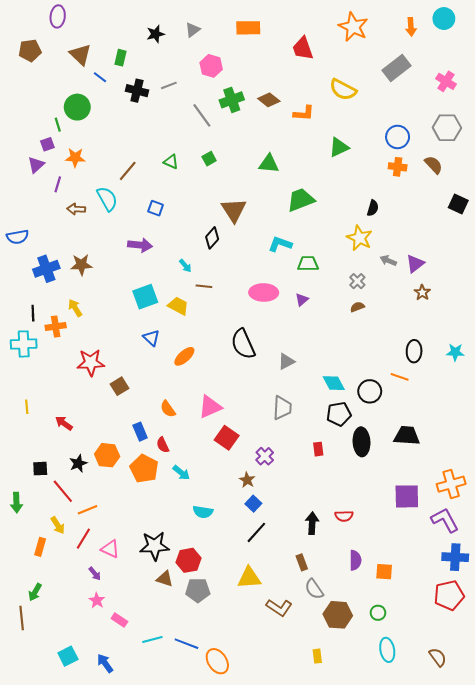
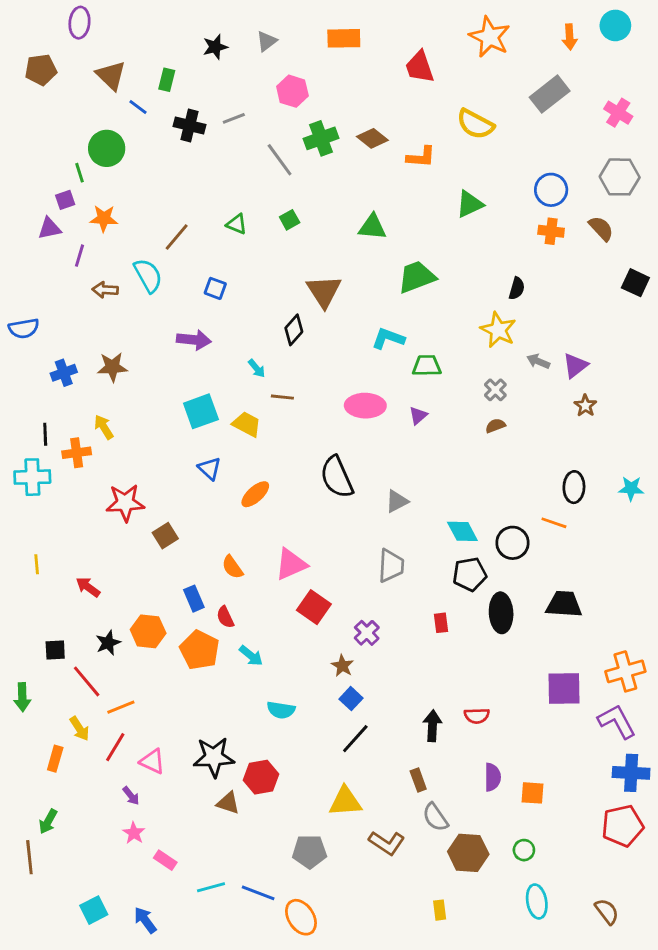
purple triangle: (36, 165) -> (49, 228), turned 30
blue cross: (46, 269) -> (64, 373), size x0.7
gray pentagon: (198, 590) -> (310, 851), moved

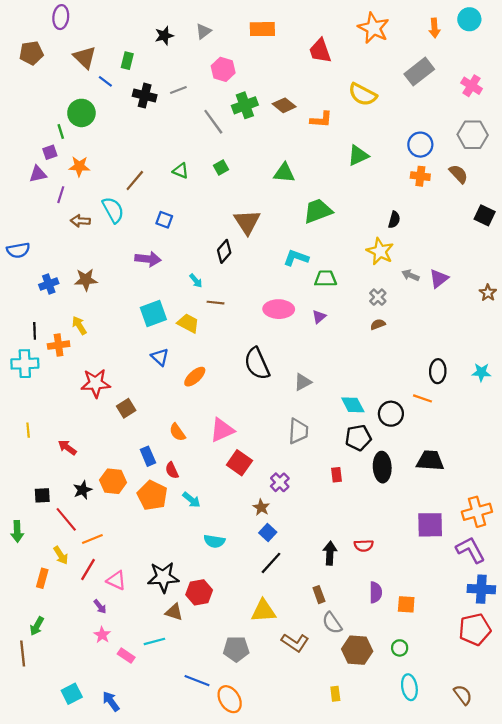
brown star: (585, 406) -> (488, 293), moved
cyan line: (211, 887) -> (154, 641), moved

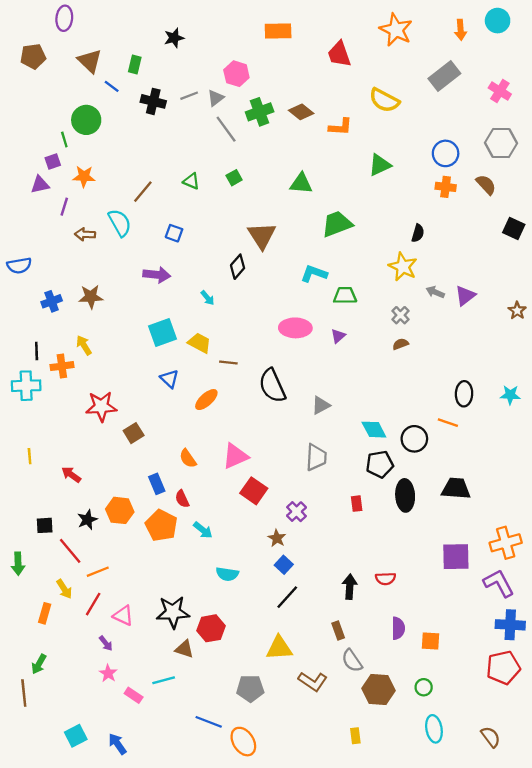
gray triangle: (203, 31) -> (216, 98), moved
brown line: (215, 303) -> (228, 363), moved

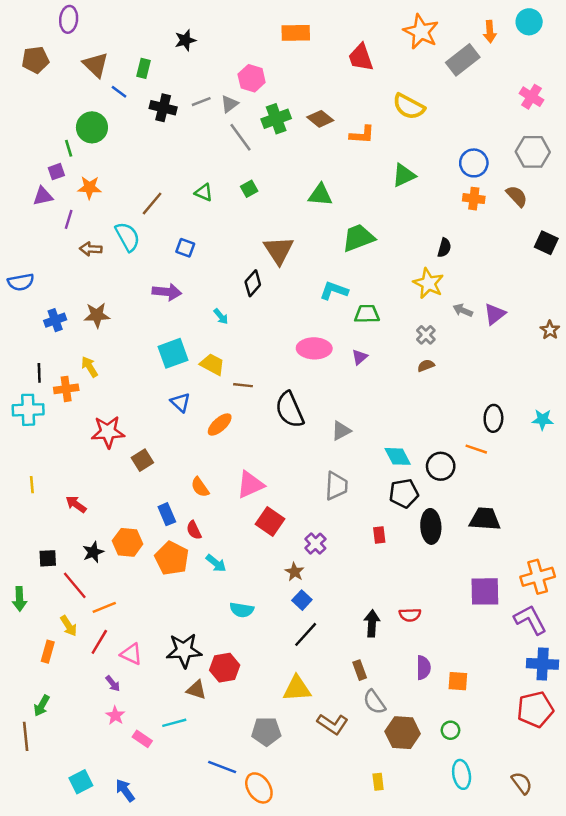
gray rectangle: (444, 76) -> (463, 60), moved

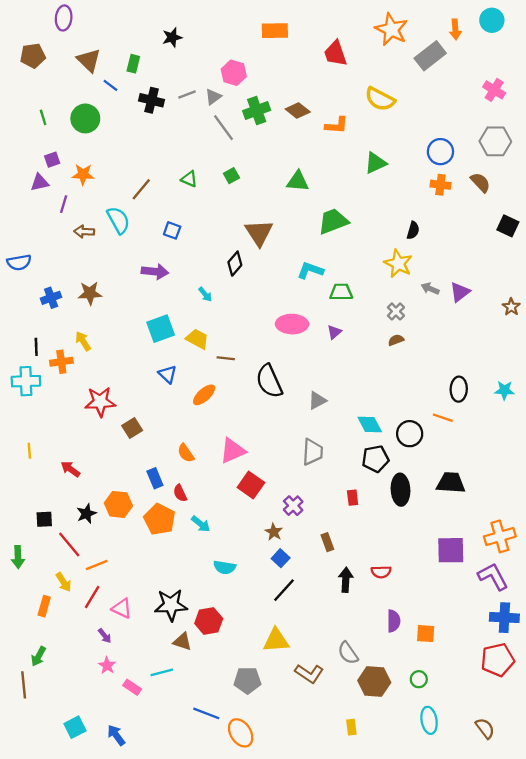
green line: (69, 148) -> (43, 117), moved
brown rectangle: (360, 670) -> (327, 542), moved

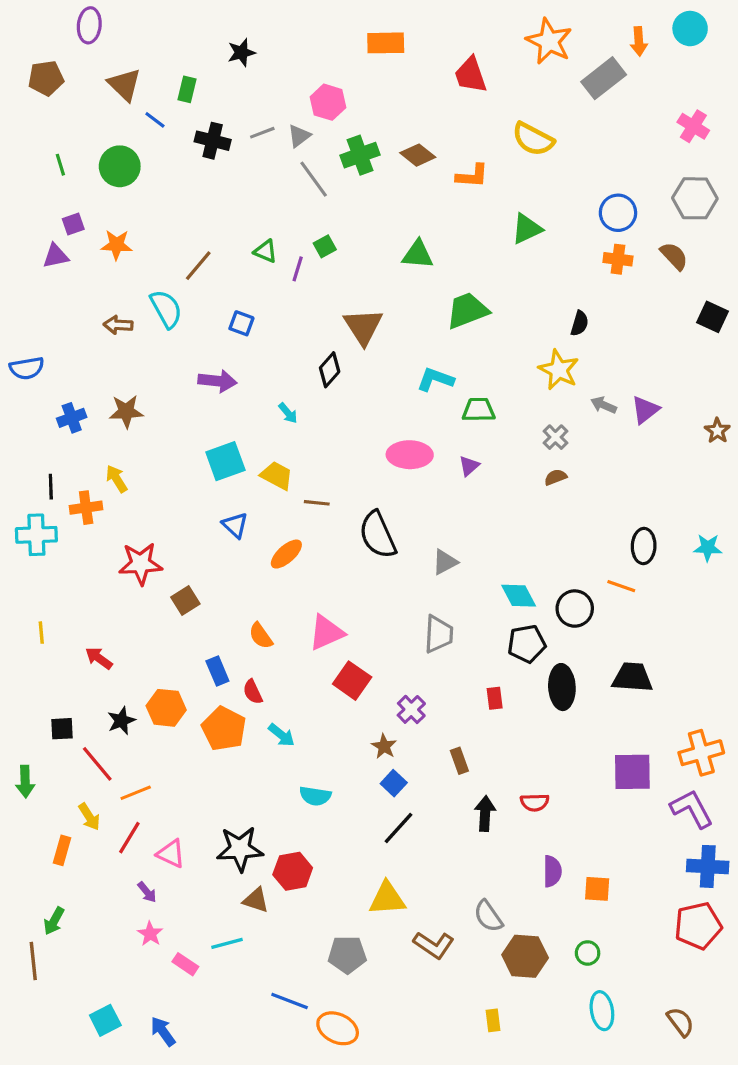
purple line: (64, 204) -> (298, 269), moved
orange ellipse: (241, 733) -> (338, 1028), turned -32

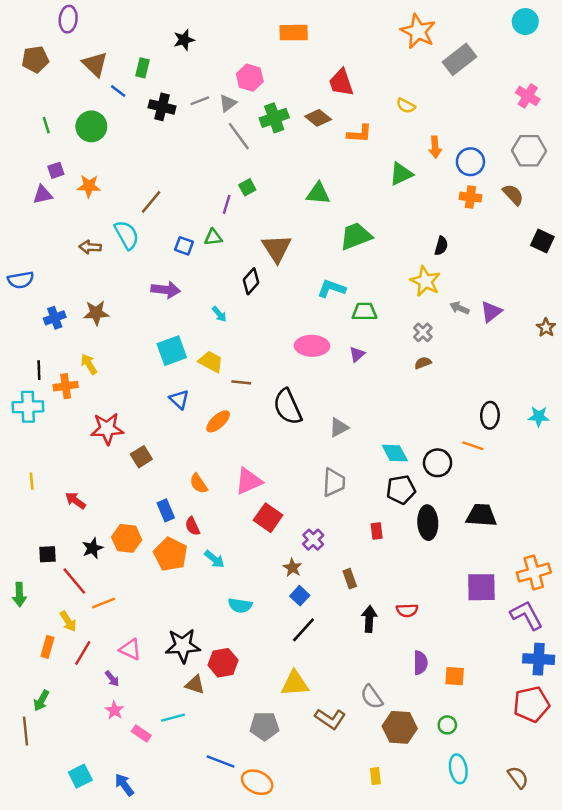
orange arrow: (639, 41) -> (435, 147), moved
red trapezoid: (471, 75) -> (341, 83), moved
yellow semicircle: (533, 139) -> (406, 106), size x0.6
green triangle: (265, 251) -> (213, 237), moved, turned -30
red line: (129, 838) -> (83, 653), moved

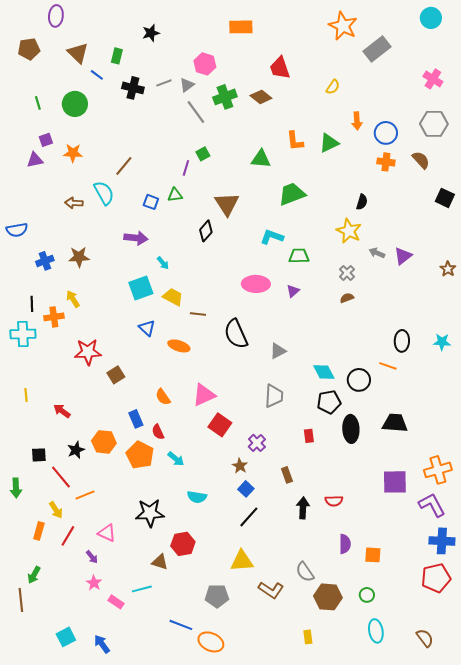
yellow semicircle: (406, 106) -> (333, 87), turned -84
orange L-shape: (360, 134) -> (295, 141), moved, turned 80
cyan arrow: (219, 314) -> (163, 263), moved
orange ellipse: (218, 421) -> (179, 346), turned 60
black star: (183, 646) -> (150, 513), moved

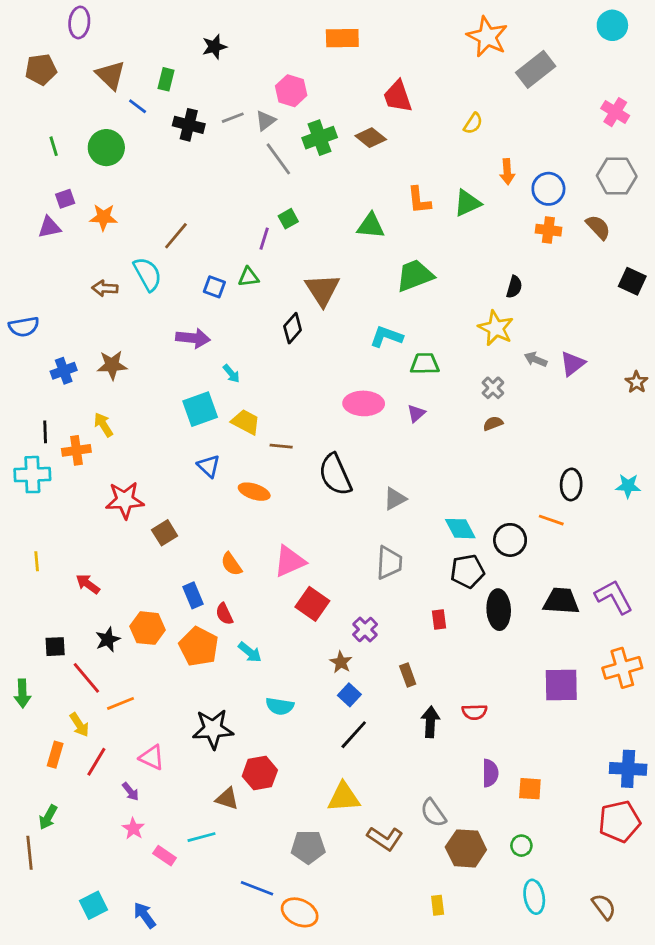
purple L-shape: (432, 505) -> (614, 597), moved

